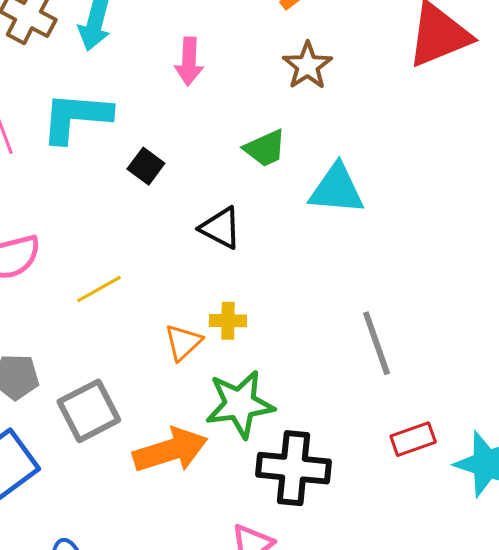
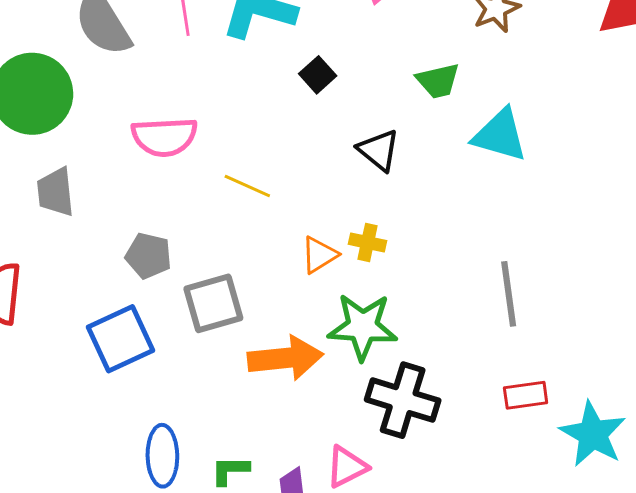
yellow line: (99, 289) -> (247, 186), turned 42

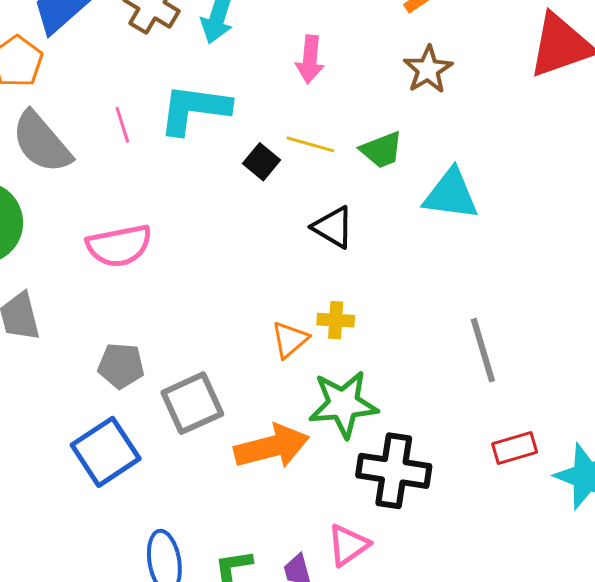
yellow line: (247, 186) -> (310, 144), moved

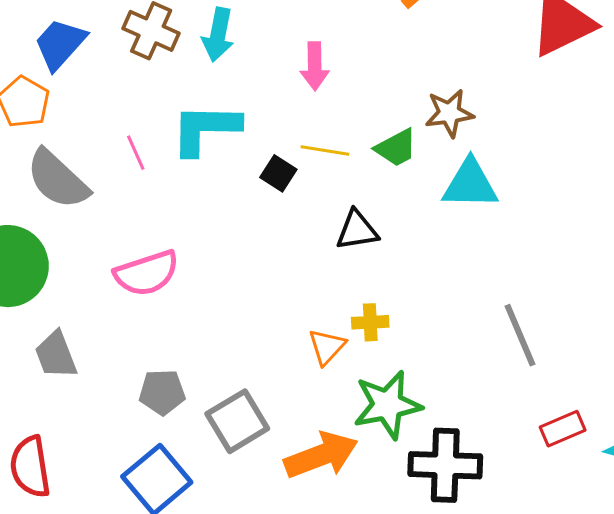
brown star: (428, 70) -> (449, 113), moved, turned 30
black triangle: (333, 227) -> (357, 230), turned -33

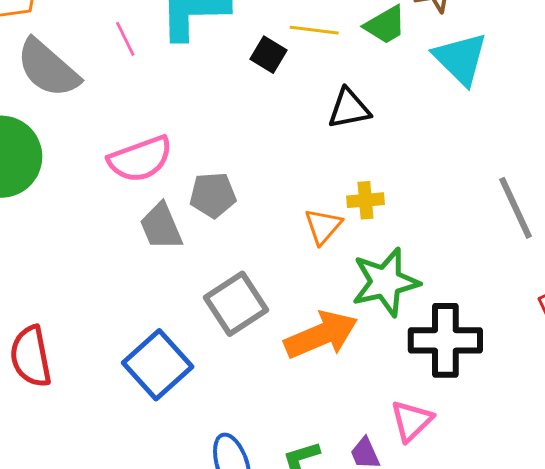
cyan triangle: (470, 184) -> (460, 59), turned 46
gray trapezoid: (56, 355) -> (161, 227), moved
gray pentagon: (162, 392) -> (213, 195), moved

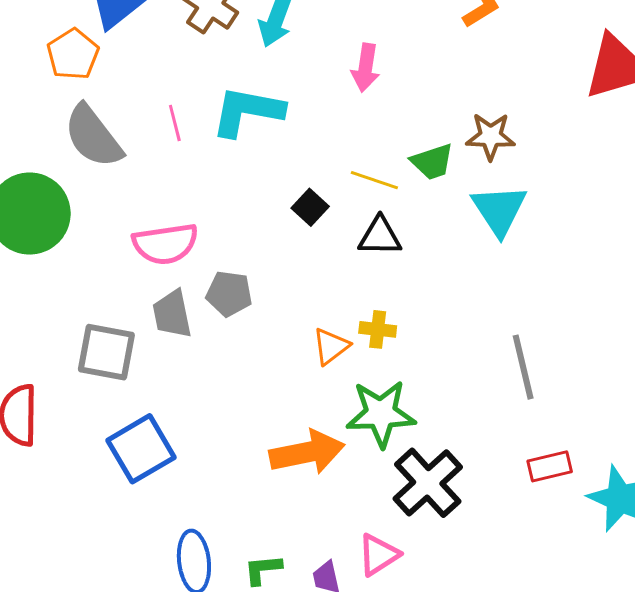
yellow line: (314, 30) -> (374, 180), moved
black square: (268, 55) -> (310, 207), moved
gray square: (236, 304) -> (106, 352), moved, turned 32
black cross: (445, 340) -> (428, 483), turned 36

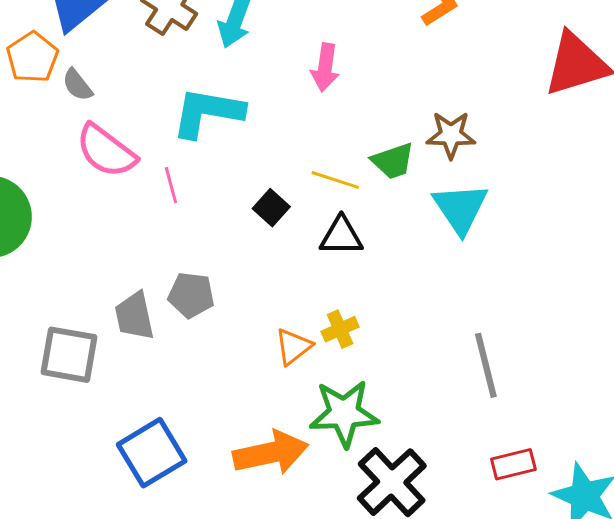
pink line: (175, 123) -> (171, 185), moved
gray semicircle: (93, 136) -> (77, 85), moved, size x0.5
pink semicircle: (165, 244) -> (106, 151), moved, turned 46
yellow cross: (378, 329) -> (340, 329), turned -30
blue square: (141, 449) -> (152, 453), moved

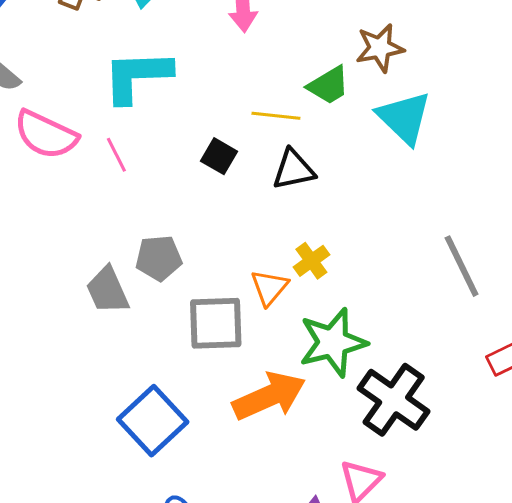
gray square: (69, 355) -> (216, 323), moved

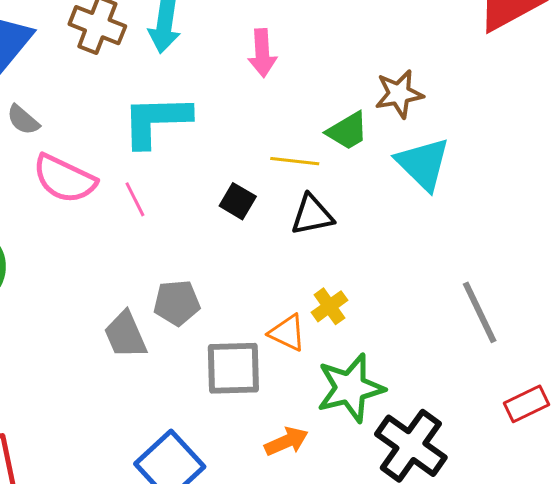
orange triangle: (269, 287) -> (287, 333), turned -45
orange arrow: (269, 396) -> (286, 441), size x0.6

